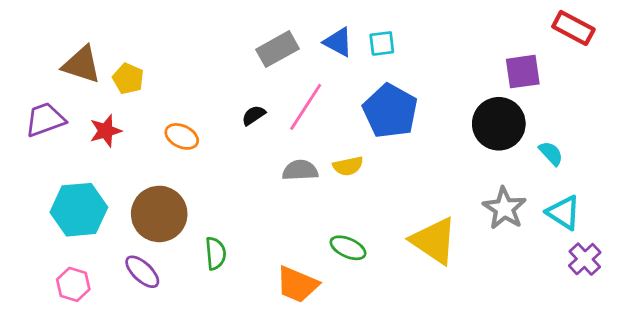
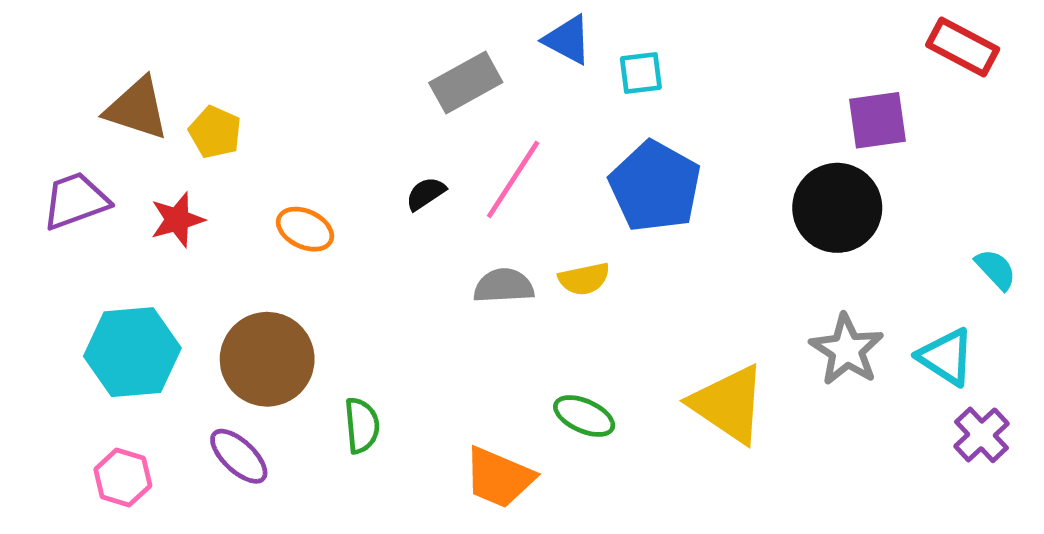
blue triangle: (338, 42) -> (568, 40), moved
cyan semicircle: (551, 153) -> (996, 269), moved

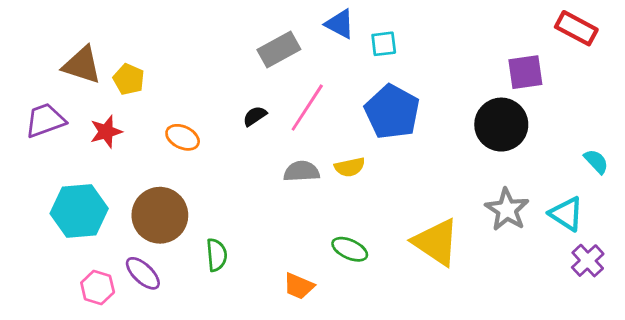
pink hexagon: (123, 477) -> (98, 287), moved
orange trapezoid: (499, 477) -> (299, 286), size x0.7

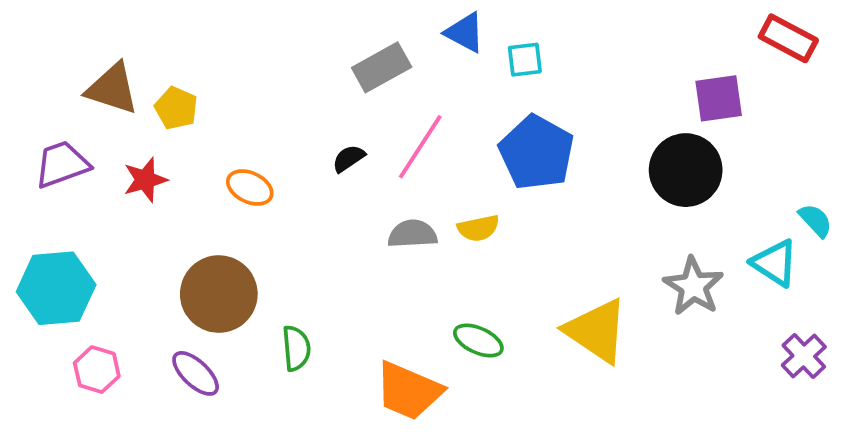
cyan hexagon: (79, 211) -> (56, 288), moved
cyan triangle: (566, 214) -> (775, 263), moved
orange trapezoid: (299, 286) -> (409, 391), size x1.6
pink hexagon: (98, 287) -> (97, 370), moved

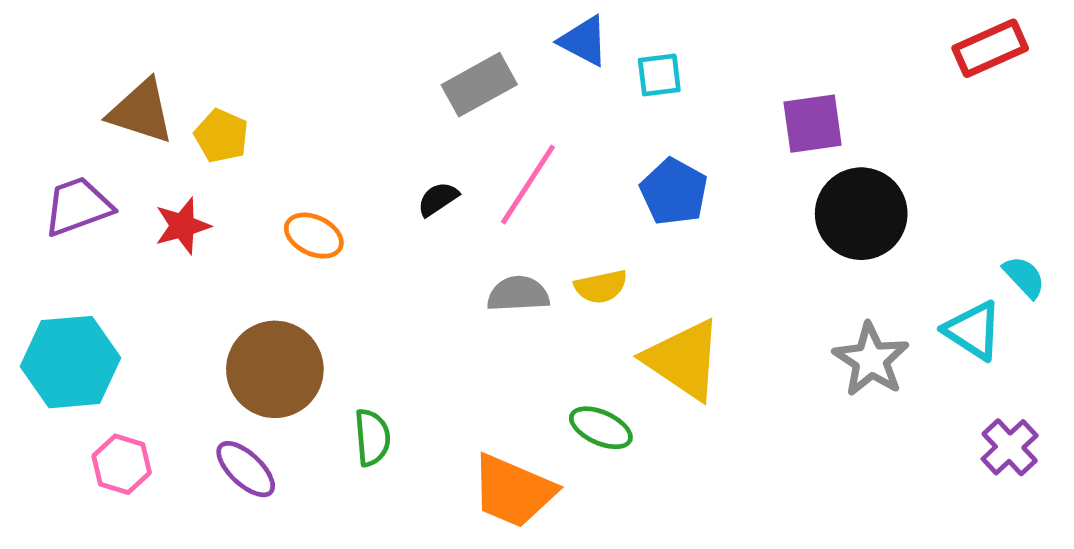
red rectangle: (788, 38) -> (990, 48), turned -52
purple square: (719, 98) -> (813, 124), moved
blue pentagon: (536, 153) -> (674, 192), size x0.7
yellow triangle: (597, 331) -> (684, 360), moved

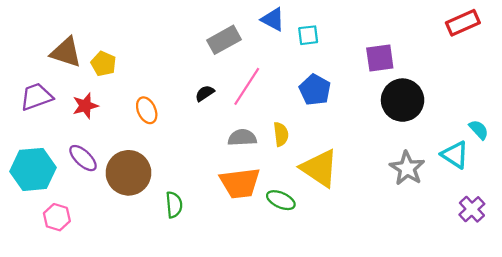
orange ellipse: (314, 236) -> (147, 110), turned 40
yellow semicircle: (601, 287) -> (281, 134), turned -85
purple ellipse: (246, 469) -> (83, 158), moved
orange trapezoid: (513, 491) -> (240, 183), moved, turned -30

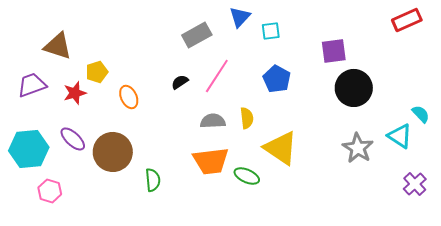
blue triangle: (273, 19) -> (240, 17), turned 45
yellow pentagon: (103, 64) -> (97, 72), moved, turned 30

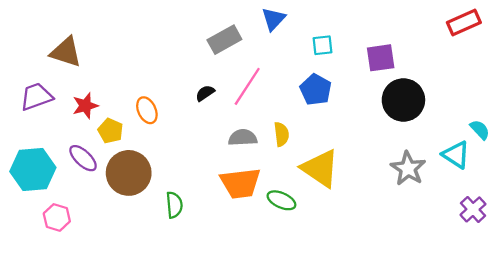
cyan square: (271, 31) -> (322, 45), moved
yellow pentagon: (97, 72) -> (110, 131), moved, turned -30

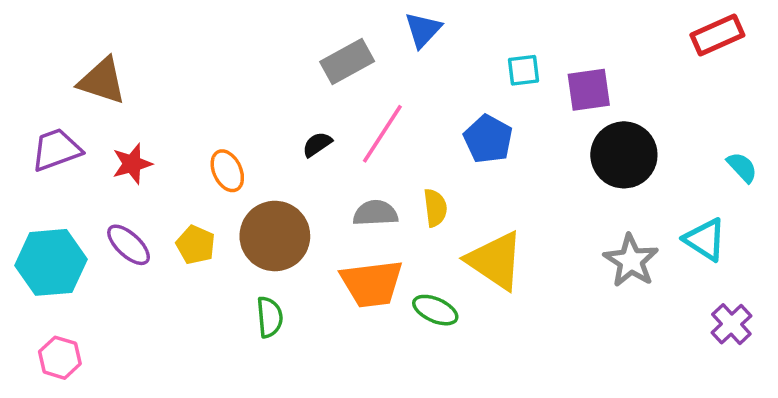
cyan square: (322, 45) -> (523, 70), moved
cyan semicircle: (480, 130) -> (742, 167), moved
yellow pentagon: (110, 131) -> (196, 245), moved
brown circle: (129, 173) -> (275, 236), moved
pink hexagon: (57, 217) -> (60, 358), moved

